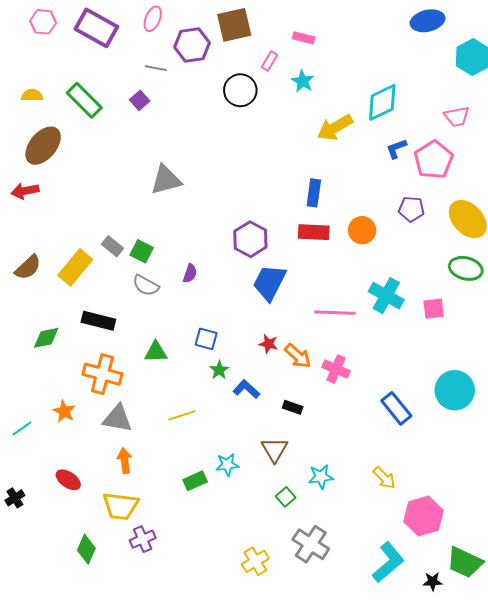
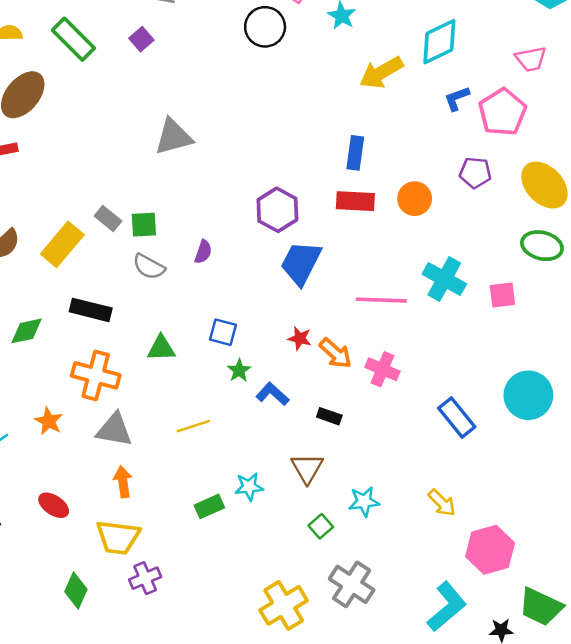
green square: (142, 251) -> (144, 225), turned -30
yellow cross: (255, 561) -> (284, 605), size x1.4

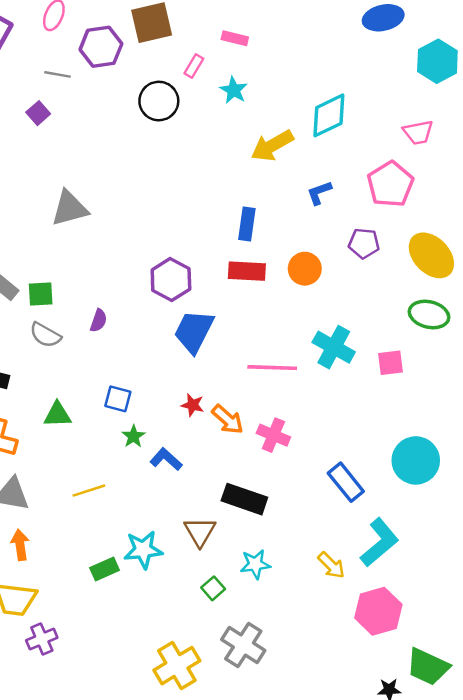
blue L-shape: (457, 99) -> (319, 193), moved
black rectangle: (329, 416) -> (244, 499), moved, size x1.8
cyan star: (249, 487) -> (143, 550), size x1.4
cyan L-shape: (447, 607) -> (380, 542), moved

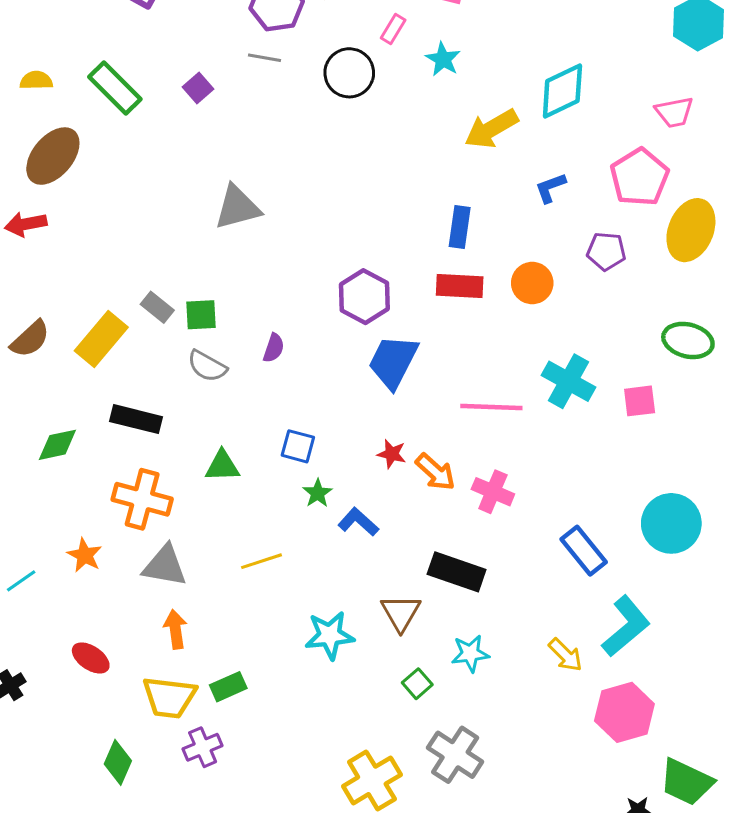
gray line: (58, 74) -> (265, 58), moved
yellow ellipse: (431, 255) -> (691, 230), moved, turned 66
green rectangle: (105, 569) -> (228, 687), moved

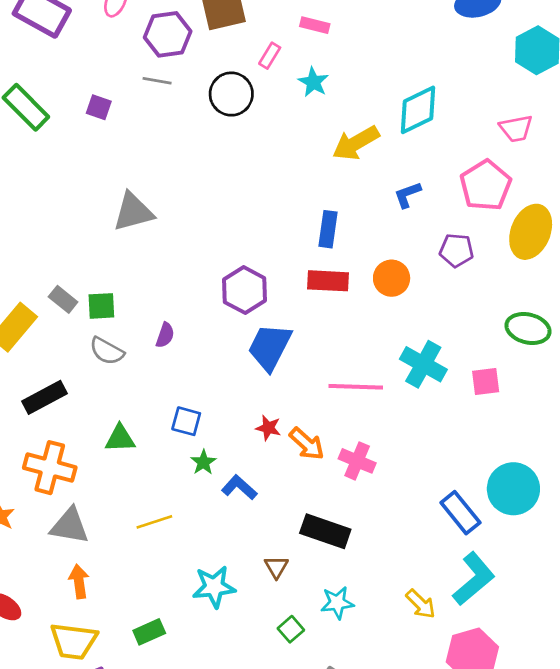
purple square: (198, 88) -> (99, 107), turned -30
black rectangle: (136, 419) -> (44, 397), turned -42
blue rectangle: (584, 551) -> (460, 513), moved
brown triangle: (401, 613) -> (276, 567), size x0.7
green rectangle: (228, 687) -> (149, 632), moved

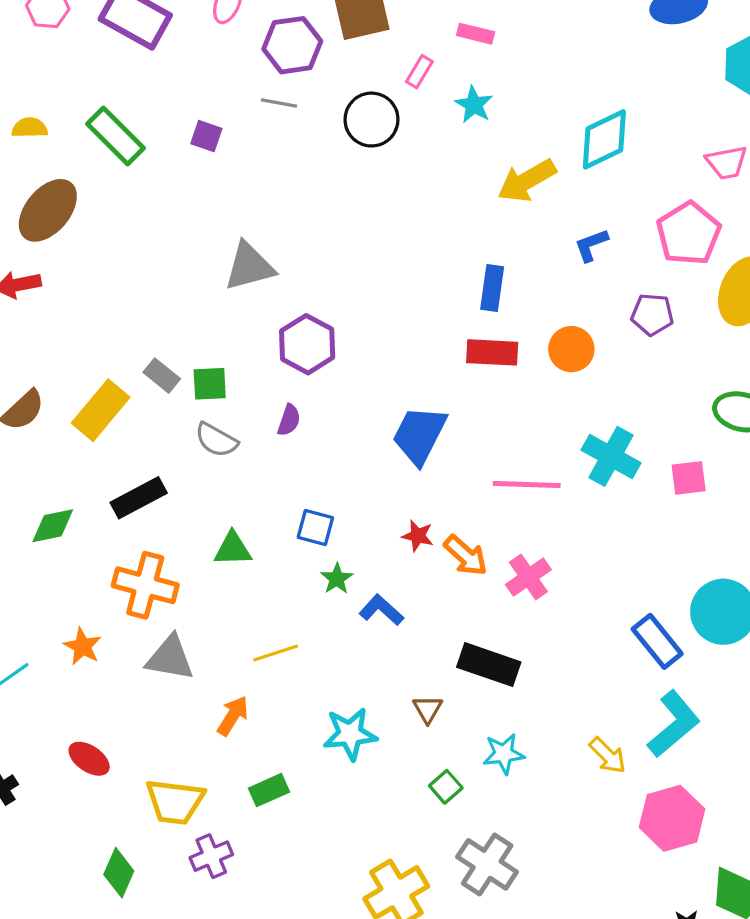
purple hexagon: (245, 290) -> (307, 344), moved
pink cross: (357, 461) -> (528, 577), turned 32
orange arrow: (79, 582) -> (233, 716), moved, turned 40

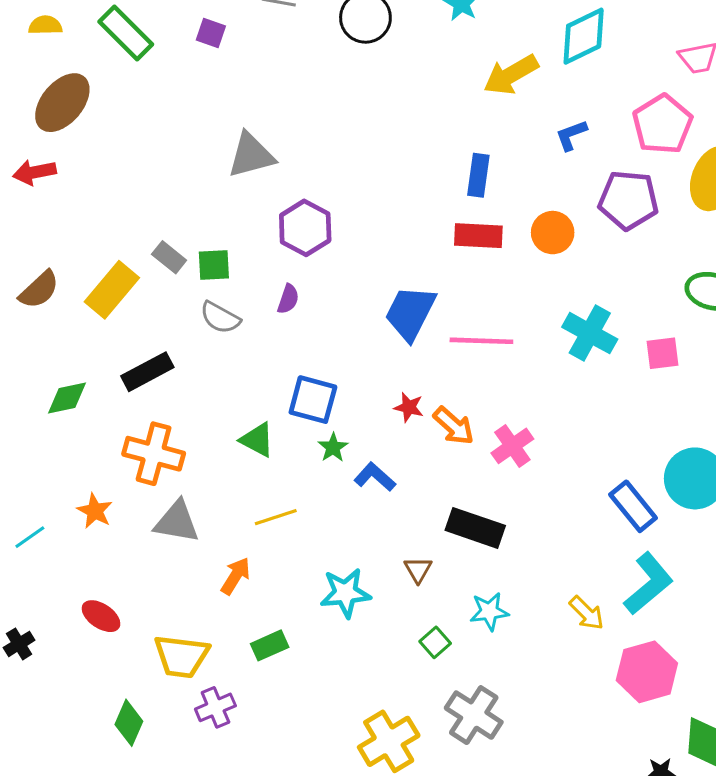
purple pentagon: (652, 314) -> (628, 200), size x1.5
pink line: (527, 485) -> (481, 341), moved
blue square: (315, 527) -> (313, 400), size x1.4
green triangle: (233, 549) -> (257, 440), moved, turned 30

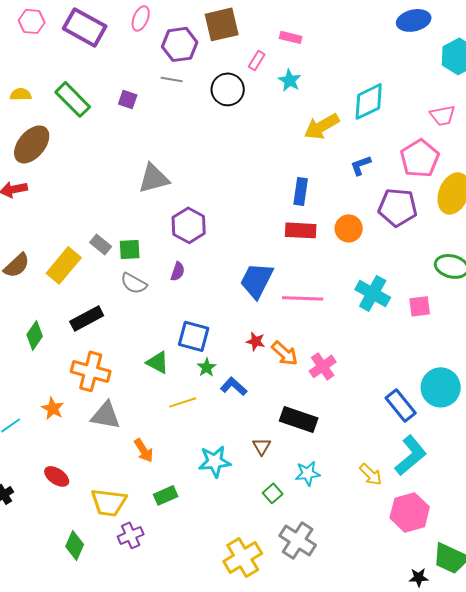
green diamond: (67, 398) -> (35, 335), turned -44
yellow line: (276, 517) -> (183, 402), moved
orange arrow: (236, 576) -> (144, 450), turned 115

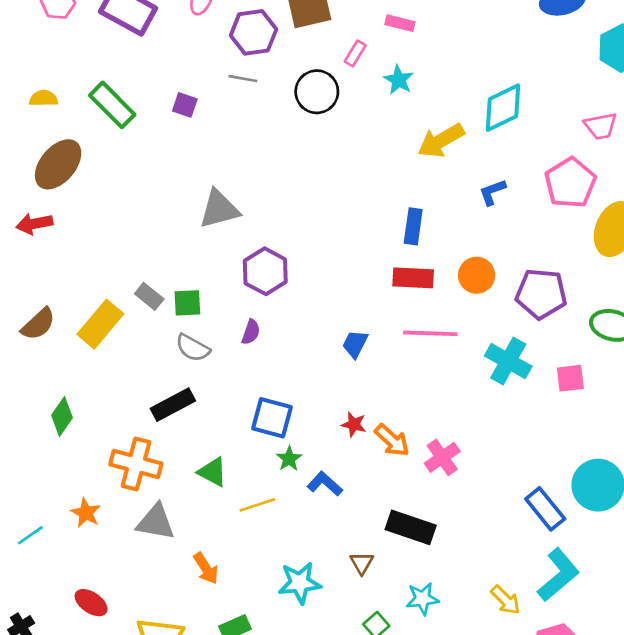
purple pentagon: (398, 207) -> (541, 294), moved
blue trapezoid: (257, 280) -> (355, 344), size x0.6
pink line: (303, 298) -> (430, 333), moved
black rectangle: (87, 318) -> (173, 405), moved
green triangle: (158, 362) -> (213, 472), moved

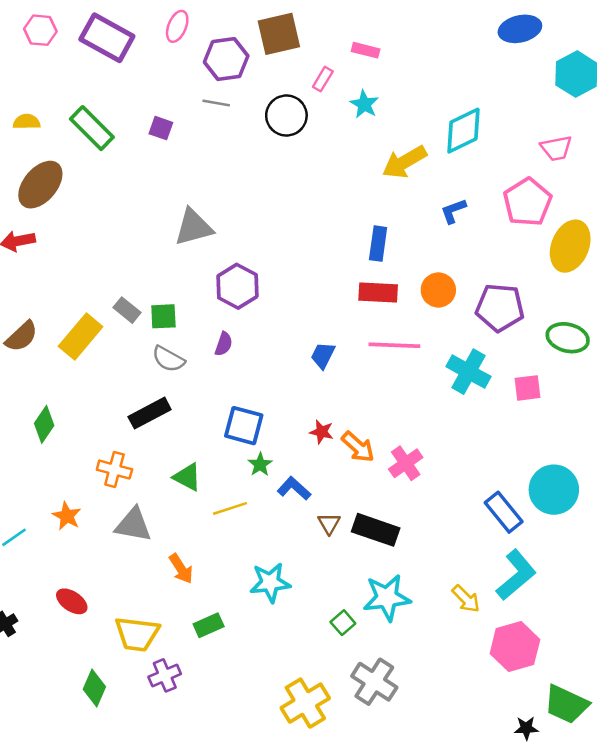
orange cross: (136, 464) -> (114, 470), size x0.7
brown triangle: (362, 563) -> (329, 524), moved
cyan star: (422, 599) -> (387, 598), size x1.5

